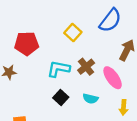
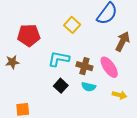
brown cross: (86, 67) -> (84, 66), moved, turned -35
yellow arrow: (124, 107) -> (119, 95), turned -80

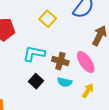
yellow arrow: (119, 95) -> (88, 91), moved, turned -72

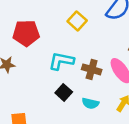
cyan semicircle: (65, 82) -> (90, 103), moved

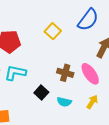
cyan L-shape: (61, 61) -> (15, 73), moved

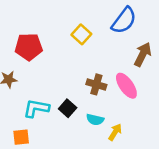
cyan L-shape: (15, 73) -> (36, 108), moved
yellow arrow: (92, 102) -> (115, 132), moved

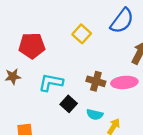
pink ellipse: (126, 86) -> (124, 82), turned -60
cyan L-shape: (36, 108) -> (51, 82), moved

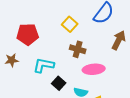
brown cross: (96, 81) -> (78, 49), moved
pink ellipse: (124, 82) -> (94, 69), moved

